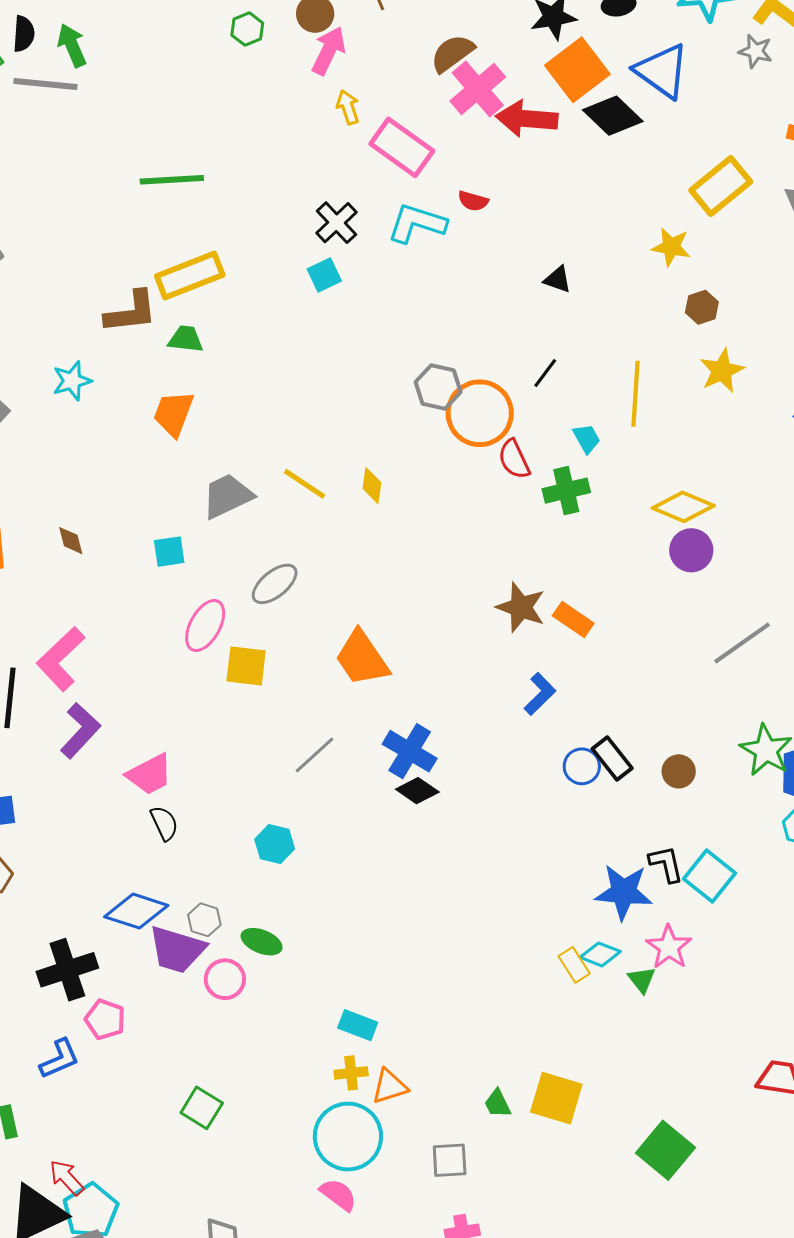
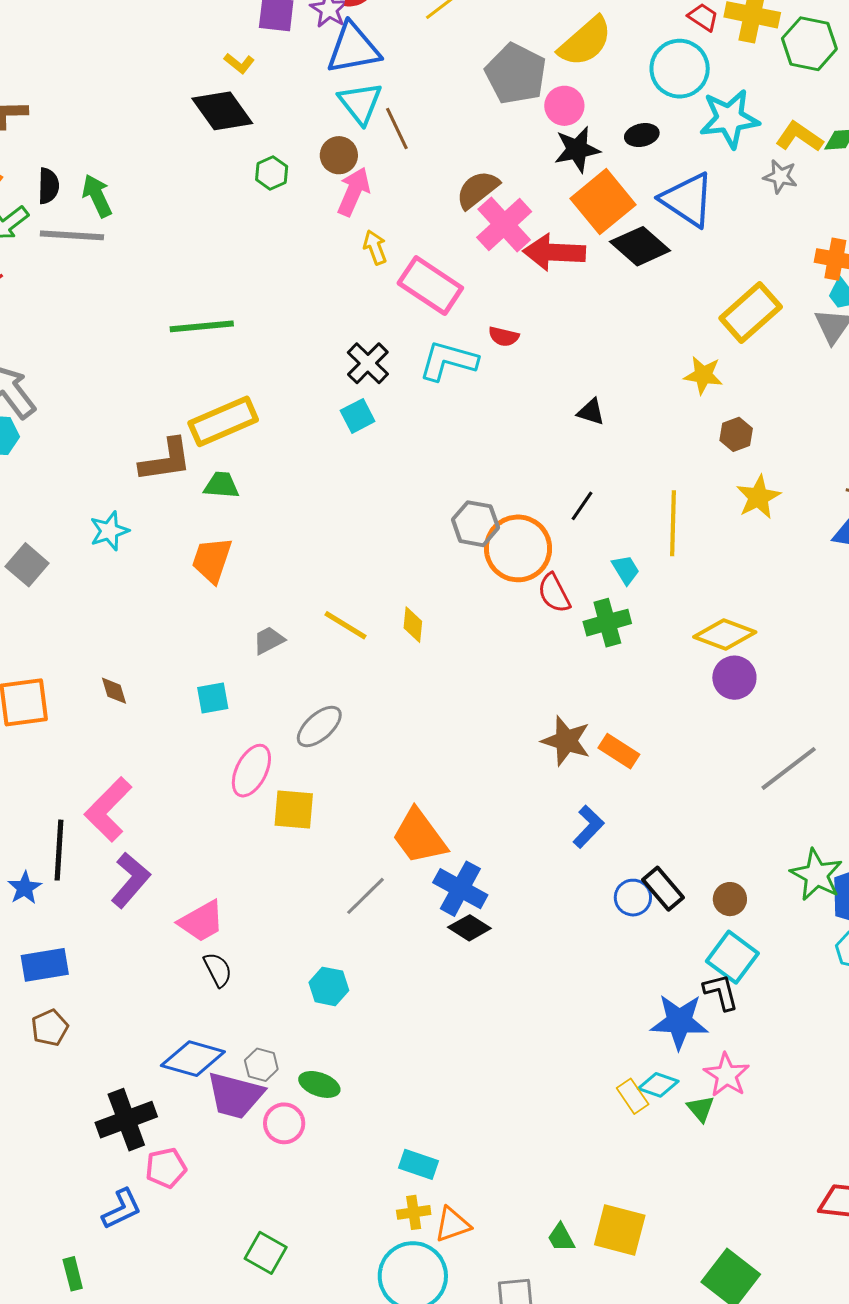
gray trapezoid: (227, 496) -> (269, 640), size x0.6
orange trapezoid: (362, 658) -> (419, 837), moved
cyan square: (709, 876) -> (732, 957), moved
pink pentagon: (105, 1019) -> (166, 1168), turned -30

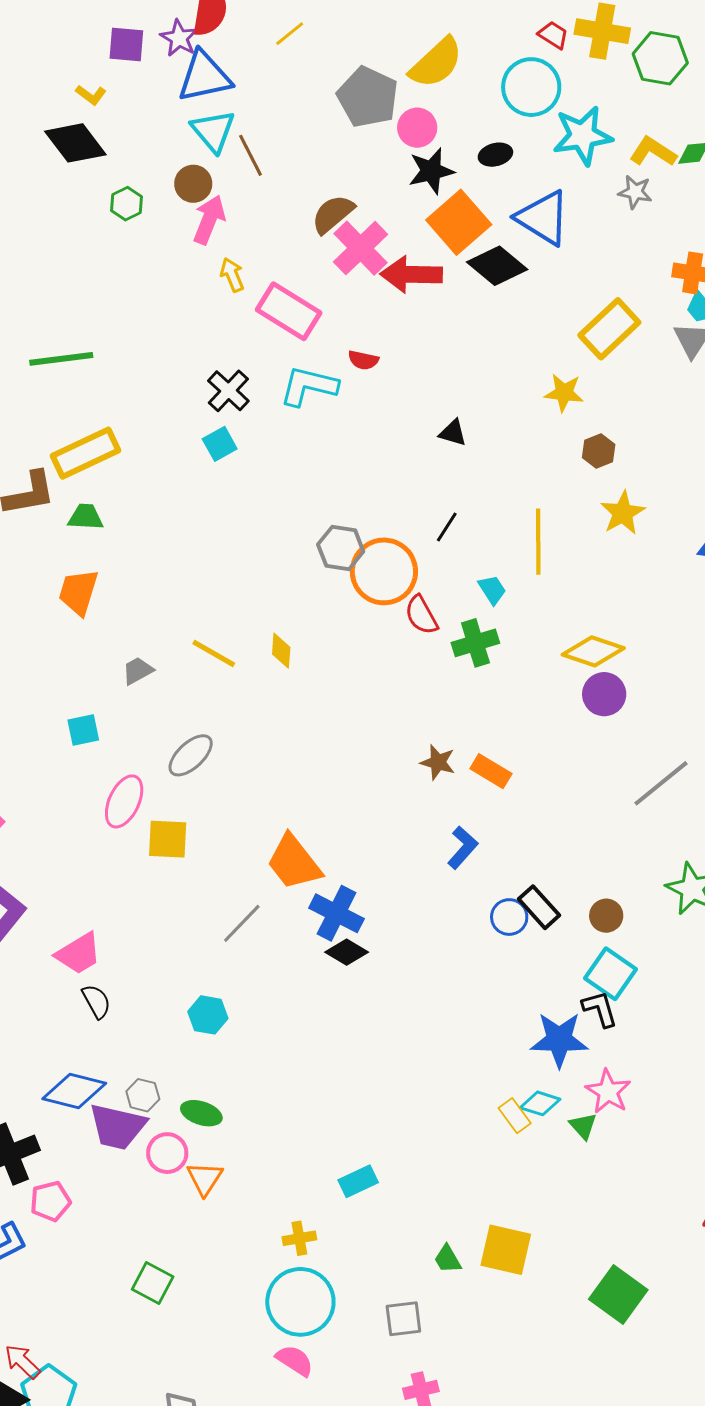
brown star: (566, 741) -> (438, 762), size x0.7
cyan rectangle: (419, 1164) -> (358, 1181), moved, turned -42
orange triangle: (453, 1224) -> (205, 1178), moved, turned -36

